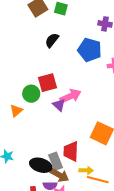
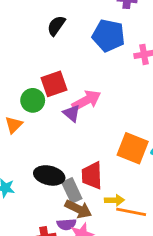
black ellipse: (41, 165) -> (49, 175), moved

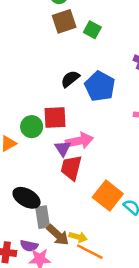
black semicircle: (56, 26) -> (70, 79), moved
blue pentagon: (108, 36) -> (100, 86), moved
red trapezoid: (92, 176) -> (71, 168), moved
brown arrow: (78, 209) -> (58, 235), moved

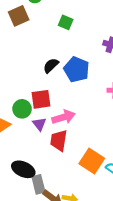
brown square: (64, 21) -> (19, 16), moved
purple triangle: (63, 148) -> (39, 124), moved

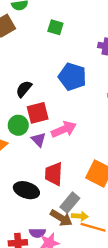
black semicircle: (51, 66) -> (24, 89), moved
red trapezoid: (59, 140) -> (54, 174), moved
gray rectangle: (38, 184) -> (70, 203), moved, turned 60

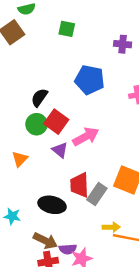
red square: (38, 113) -> (56, 122), turned -35
green circle: (18, 125) -> (37, 124), moved
gray rectangle: (70, 203) -> (97, 194), moved
brown arrow: (61, 218) -> (45, 241), moved

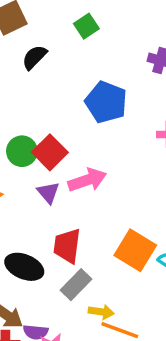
green square: (67, 29) -> (86, 26), turned 35
black semicircle: (39, 98) -> (34, 57), moved
gray rectangle: (97, 194) -> (76, 285), moved

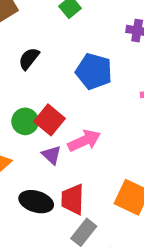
black semicircle: (34, 57) -> (29, 59), moved
black ellipse: (24, 267) -> (36, 202), moved

